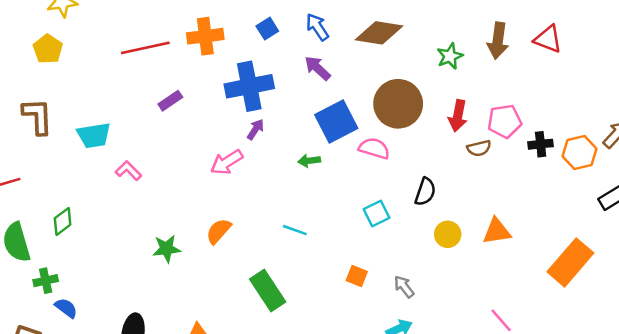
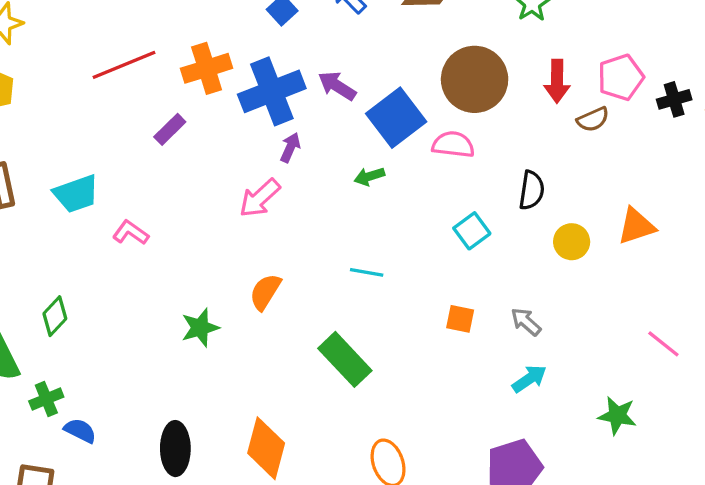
orange cross: (205, 36) -> (207, 68), moved
purple arrow: (318, 68) -> (337, 86), moved

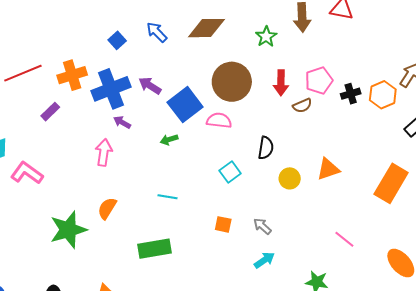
purple arrow: (290, 147) -> (122, 122), turned -84
pink arrow: (260, 198) -> (104, 152), turned 140
pink L-shape: (131, 233) -> (27, 173), size x1.5
green star: (200, 328) -> (68, 230), size x1.6
green rectangle: (345, 359) -> (155, 249), turned -56

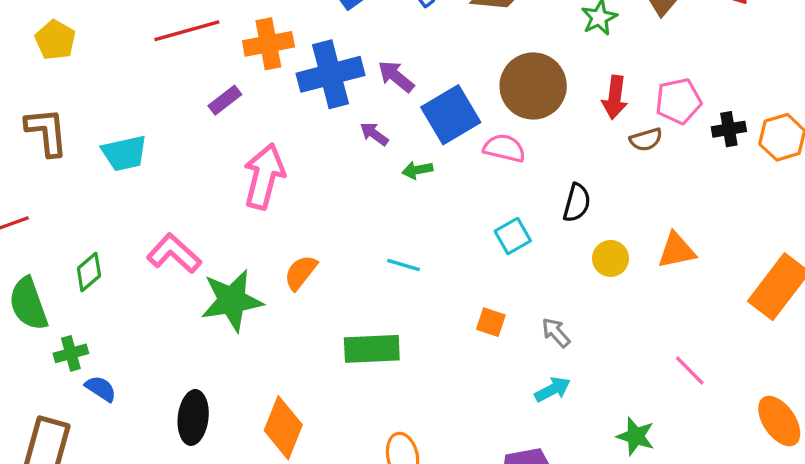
purple arrow: (122, 122) -> (374, 134), moved
pink arrow: (104, 152) -> (264, 176), moved, size x1.4
pink L-shape: (27, 173) -> (174, 253), moved

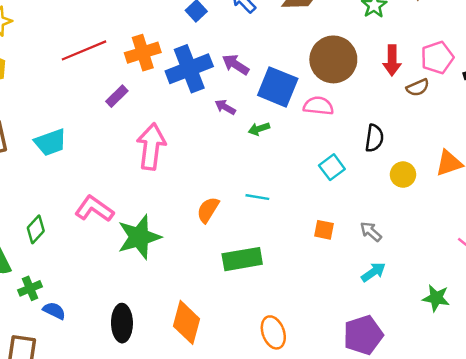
blue square: (451, 115) -> (278, 87), turned -30
orange semicircle: (301, 272) -> (208, 210), moved

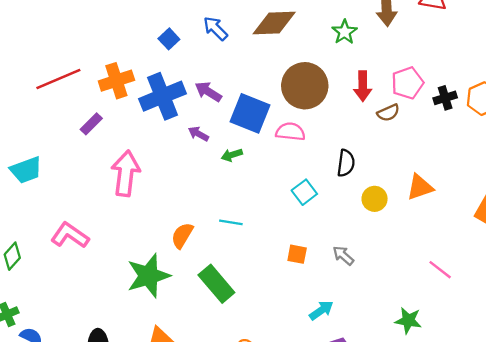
green star: (139, 237) -> (148, 276), moved
green rectangle: (242, 259) -> (216, 284), turned 60
cyan arrow: (373, 272) -> (321, 310), moved

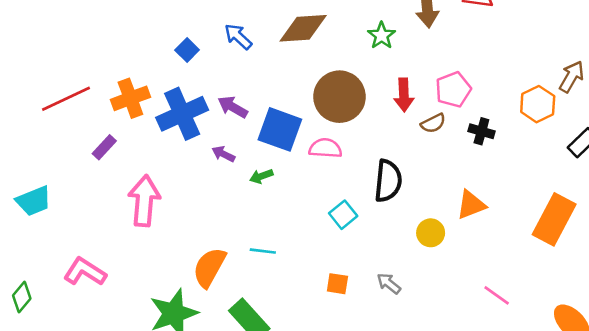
black cross: (445, 98) -> (481, 131), moved, turned 35
black semicircle: (346, 163) -> (388, 181), size x1.4
yellow circle: (375, 199) -> (431, 233), moved
orange semicircle: (182, 235) -> (209, 267), size x1.4

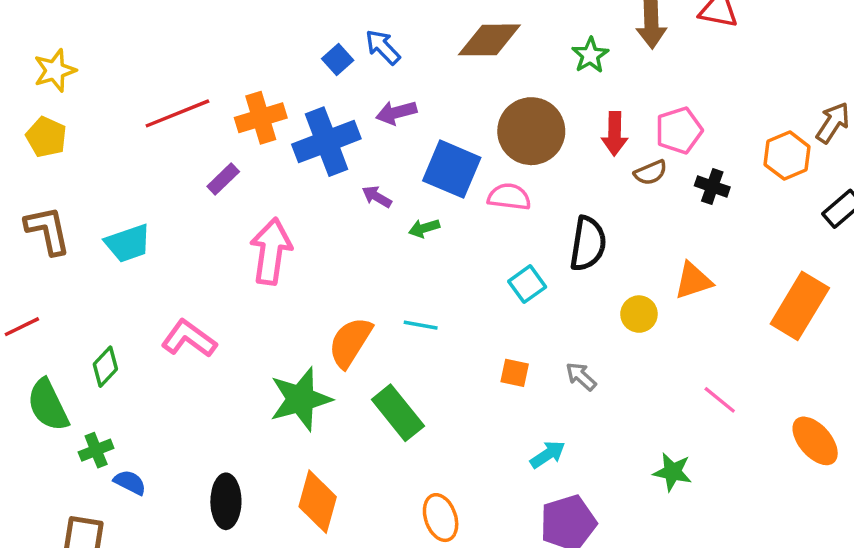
blue arrow: (238, 37) -> (383, 47), moved
purple arrow: (233, 107) -> (396, 113), moved, turned -48

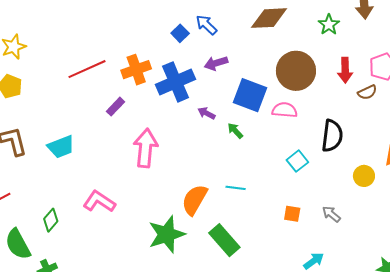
green arrow: (424, 228) -> (235, 131), turned 66

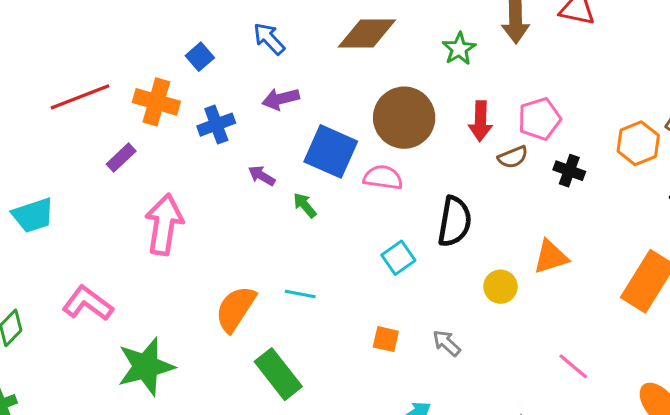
blue square: (180, 33) -> (200, 57), moved
orange cross: (136, 70) -> (156, 102), turned 32
blue cross: (176, 82) -> (216, 125), size x0.6
green star: (167, 234) -> (146, 366), moved

